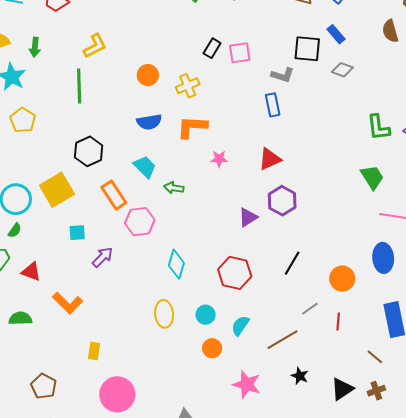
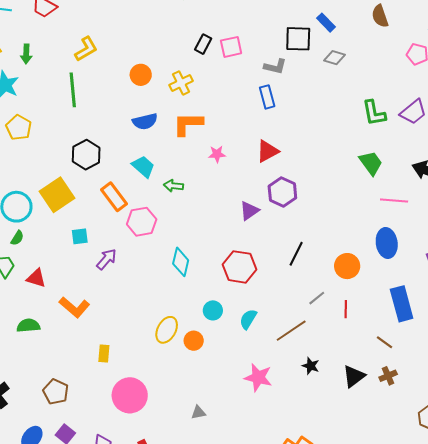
yellow ellipse: (164, 314) -> (167, 330), moved, turned 36
orange circle: (212, 348) -> (194, 341), moved

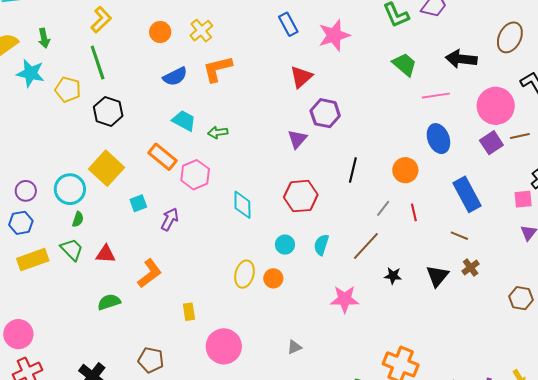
yellow pentagon: (19, 128) -> (68, 90), moved
pink star: (217, 154) -> (334, 35), moved, size x1.8
black hexagon: (86, 155) -> (108, 111), moved
orange L-shape: (74, 307) -> (150, 273), turned -64

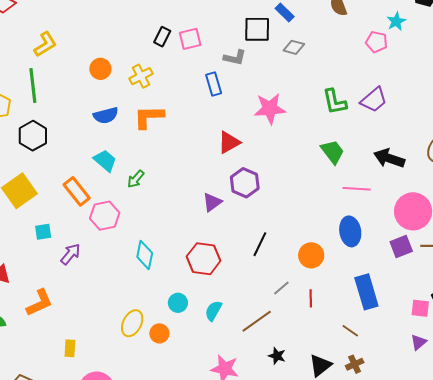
blue rectangle: (288, 24) -> (214, 84), moved
green arrow: (218, 132) -> (136, 179), turned -54

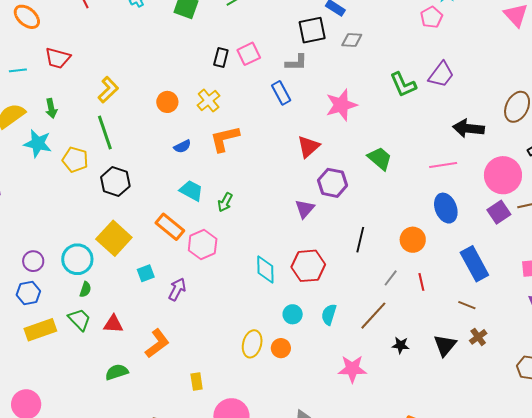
pink pentagon: (377, 42) -> (431, 17), turned -30
blue semicircle: (106, 115) -> (182, 146), size x0.7
green trapezoid: (333, 152) -> (380, 158), moved
cyan diamond: (145, 255) -> (265, 269), moved

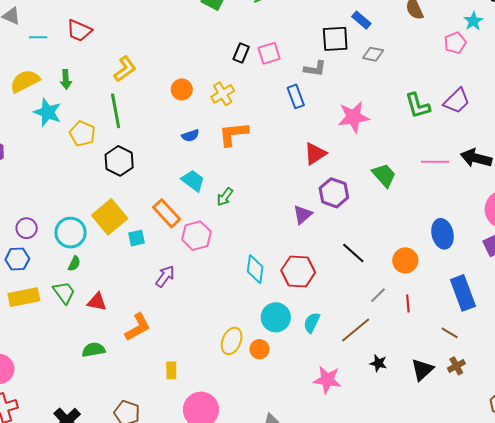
pink line: (443, 165) -> (435, 162), moved
black line: (360, 240) -> (353, 253), turned -70
cyan square: (146, 273) -> (136, 238), moved
cyan circle: (293, 314) -> (276, 317), size x1.5

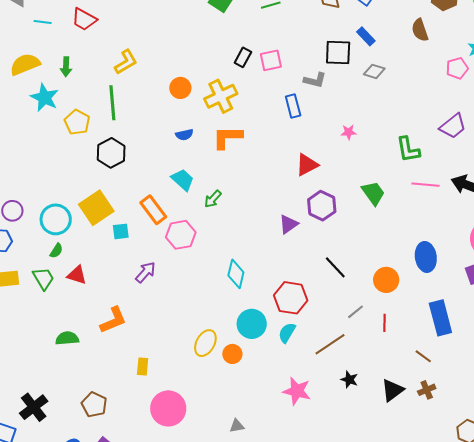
yellow cross: (223, 94) -> (221, 96), size x1.4
green L-shape: (418, 106) -> (408, 149), moved
pink star: (354, 117) -> (349, 132), size x0.5
red hexagon: (298, 272) -> (291, 298), moved
red triangle: (97, 302) -> (77, 275), moved

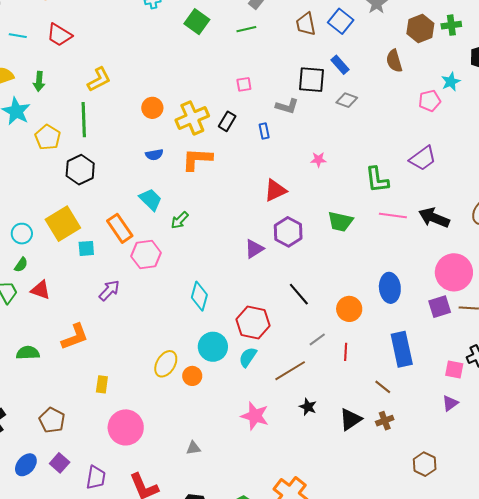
black rectangle: (243, 57) -> (227, 121), moved
pink square: (271, 60) -> (244, 84), size x0.7
blue rectangle: (293, 106) -> (264, 131), size x0.7
green trapezoid: (373, 193) -> (340, 222), turned 136
cyan circle: (56, 219) -> (22, 234), size x0.7

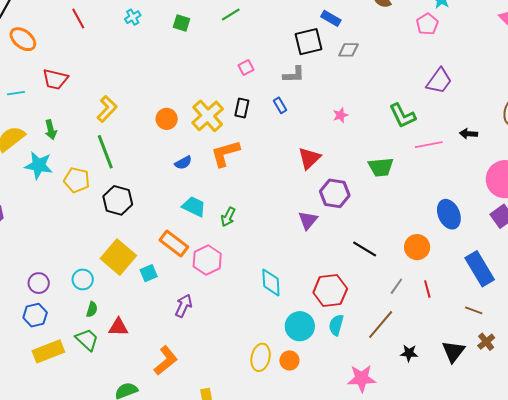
green square: (197, 22) -> (181, 23), size x0.7
black arrow: (434, 218) -> (469, 134), size x0.6

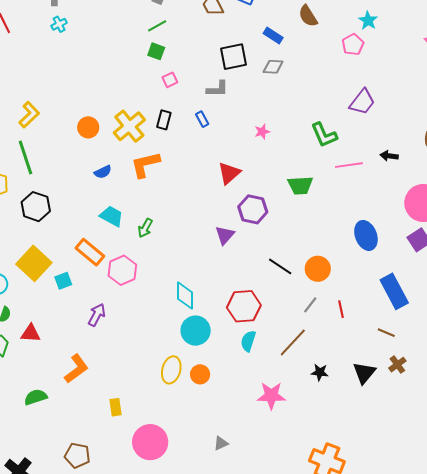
blue rectangle: (331, 18) -> (273, 35), moved
green square: (181, 23) -> (156, 51), moved
orange circle: (417, 247) -> (318, 269), moved
cyan circle: (300, 326) -> (196, 331), moved

